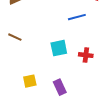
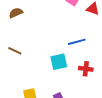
blue line: (77, 17) -> (77, 42), moved

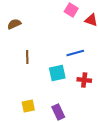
brown line: (15, 51) -> (27, 57), moved, turned 64

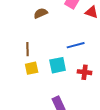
brown semicircle: (14, 24) -> (41, 13), moved
yellow square: (28, 106) -> (32, 68), moved

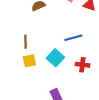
cyan square: (58, 65) -> (55, 58), turned -36

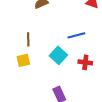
yellow square: (29, 61) -> (23, 60), moved

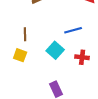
yellow square: (23, 60) -> (20, 55), turned 32

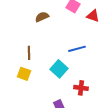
red cross: (82, 57) -> (81, 88), moved

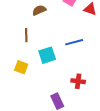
brown line: (29, 53) -> (26, 35), moved
cyan square: (59, 69) -> (47, 55), moved, turned 30

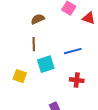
brown line: (26, 35) -> (34, 44), moved
red cross: (78, 81) -> (77, 80), moved

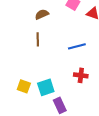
cyan square: (46, 64) -> (46, 87), moved
yellow square: (20, 76) -> (24, 86), moved

